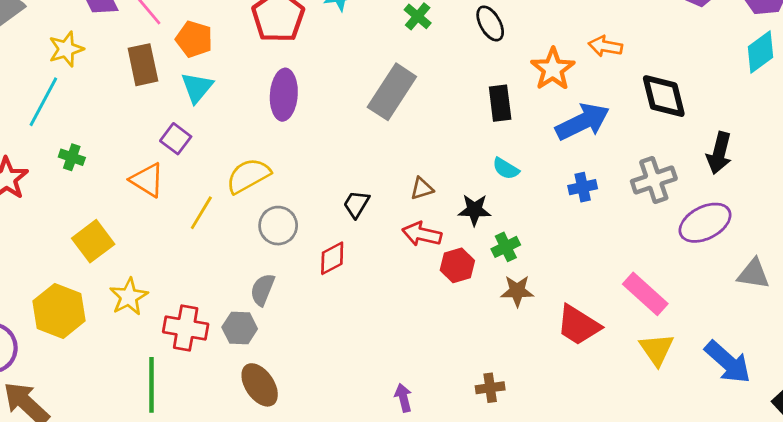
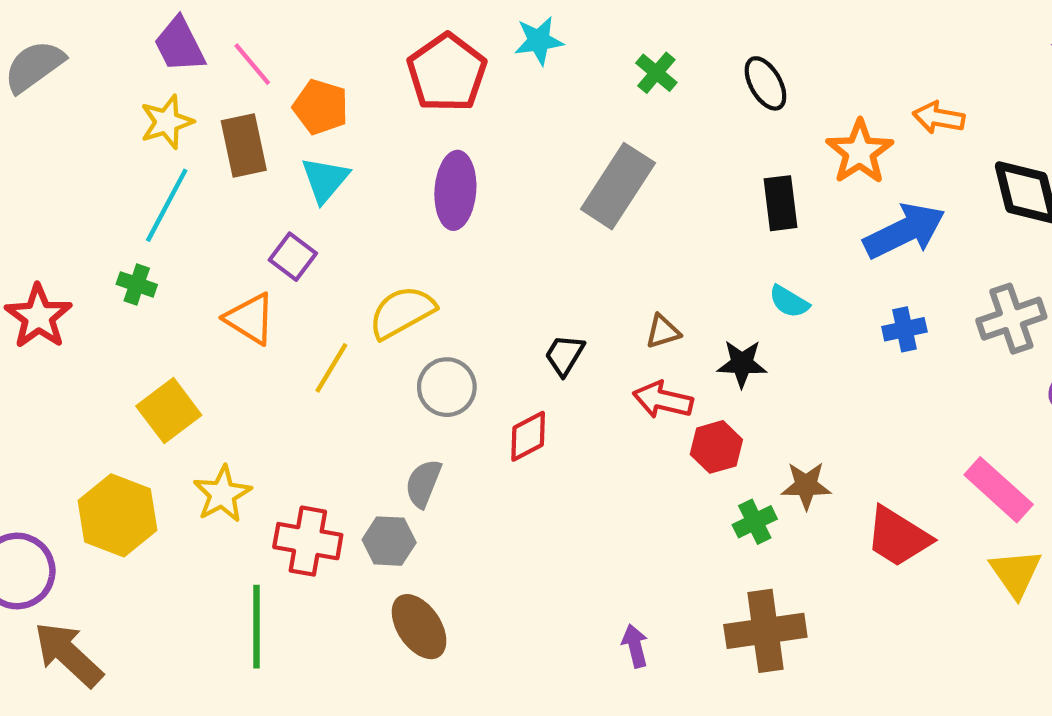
yellow star: (66, 49) -> (167, 122), moved
cyan line: (43, 102) -> (167, 205), moved
green cross: (506, 247) -> (755, 522), moved
brown cross: (490, 388) -> (765, 631), size x1.8

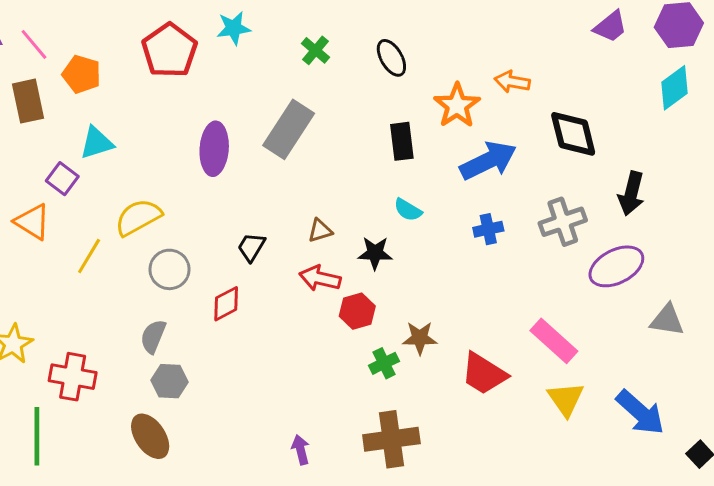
cyan triangle: (325, 180) -> (96, 143), moved, turned 33
purple ellipse: (455, 190) -> (214, 149), moved
gray hexagon: (389, 541) -> (169, 381), moved

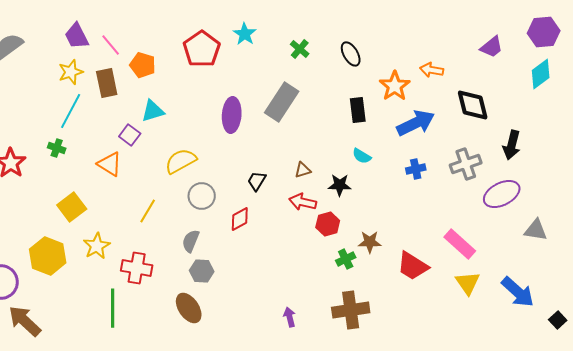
purple trapezoid: (610, 27) -> (492, 47), moved
cyan star: (234, 28) -> (245, 34), turned -30
yellow line: (89, 256) -> (148, 211), moved

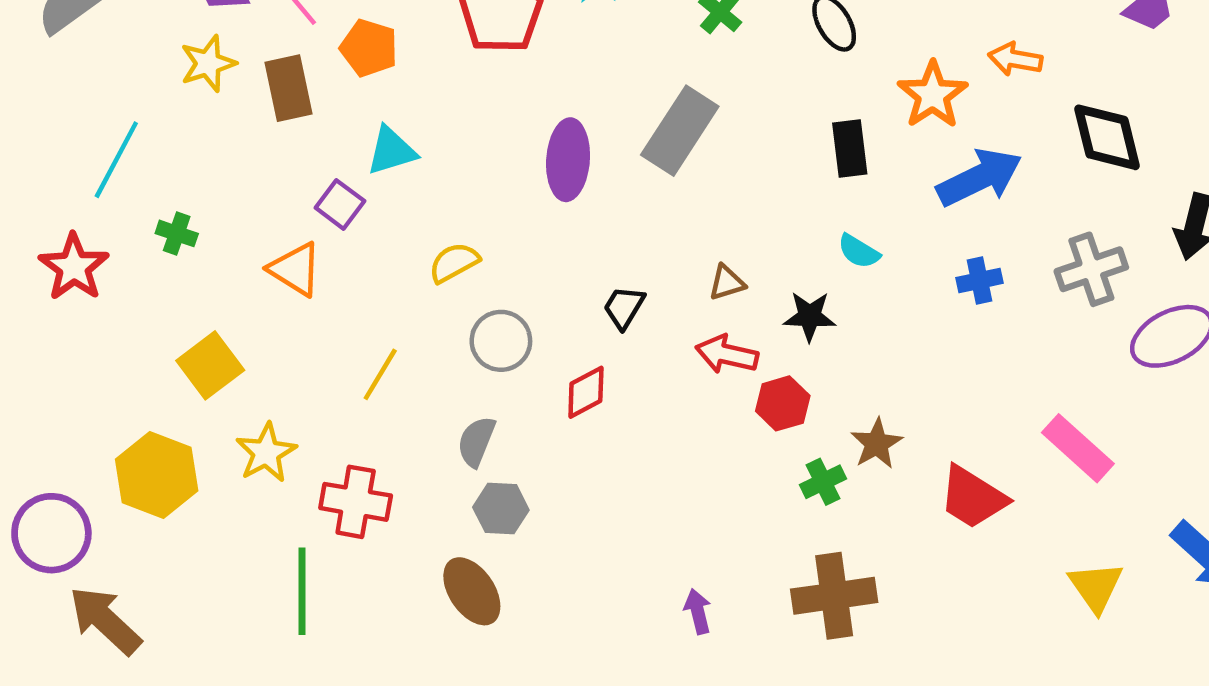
cyan line: (71, 111) -> (116, 160), moved
yellow semicircle: (181, 161) -> (454, 263), size x0.7
brown star: (370, 242) -> (877, 444), turned -30
yellow triangle: (468, 283) -> (1096, 587), moved

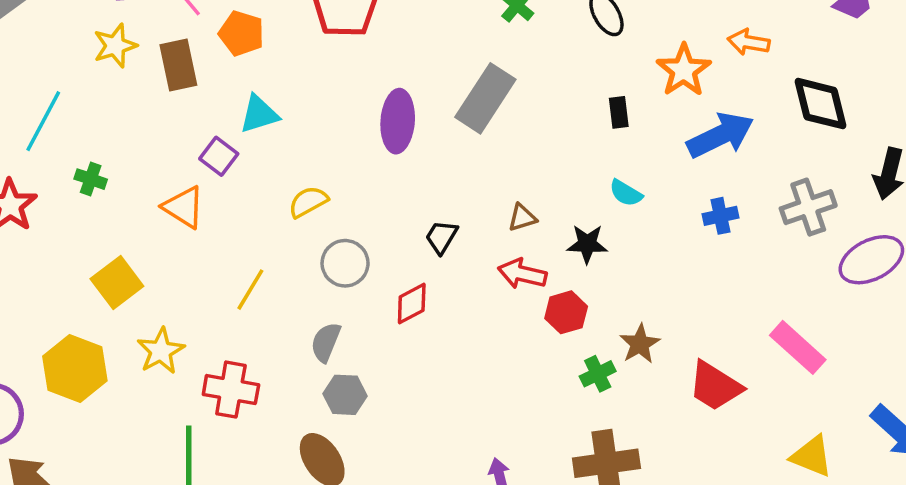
black rectangle: (850, 149) -> (619, 112), size x0.7
yellow triangle: (1096, 587) -> (812, 456), turned -33

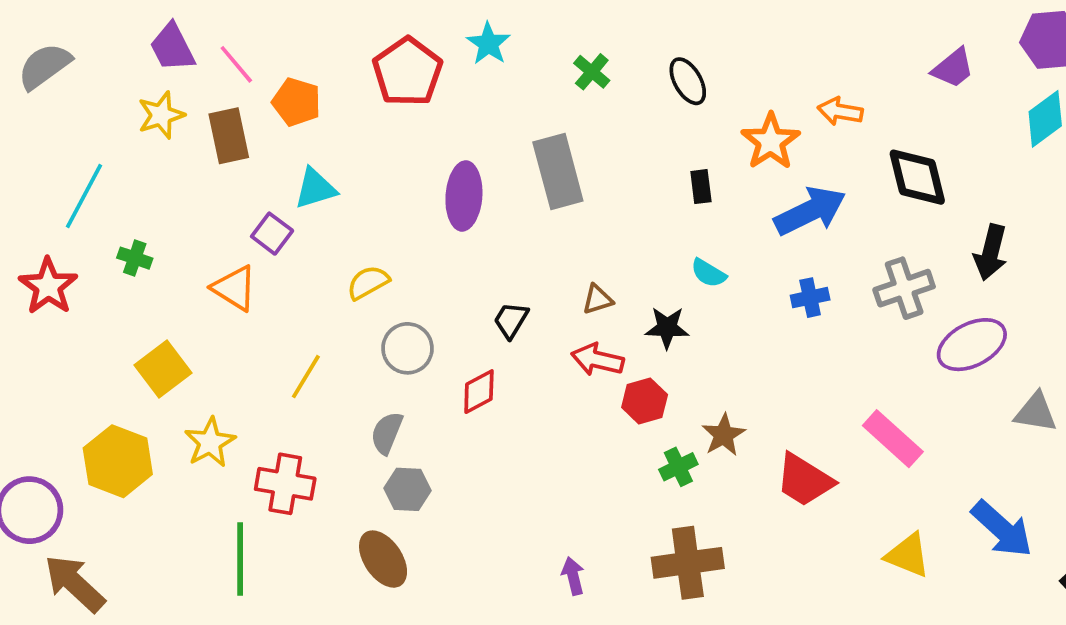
gray rectangle: (485, 98) -> (558, 172), turned -48

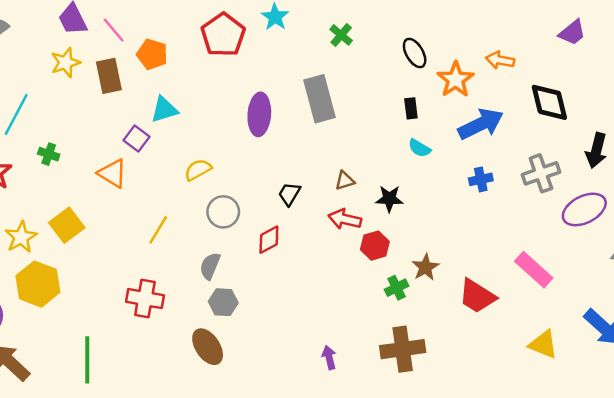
black ellipse: (688, 81) -> (415, 53), moved
cyan semicircle: (708, 273) -> (419, 148), moved
yellow star: (210, 442) -> (21, 237), moved
green line: (240, 559) -> (87, 360), moved

